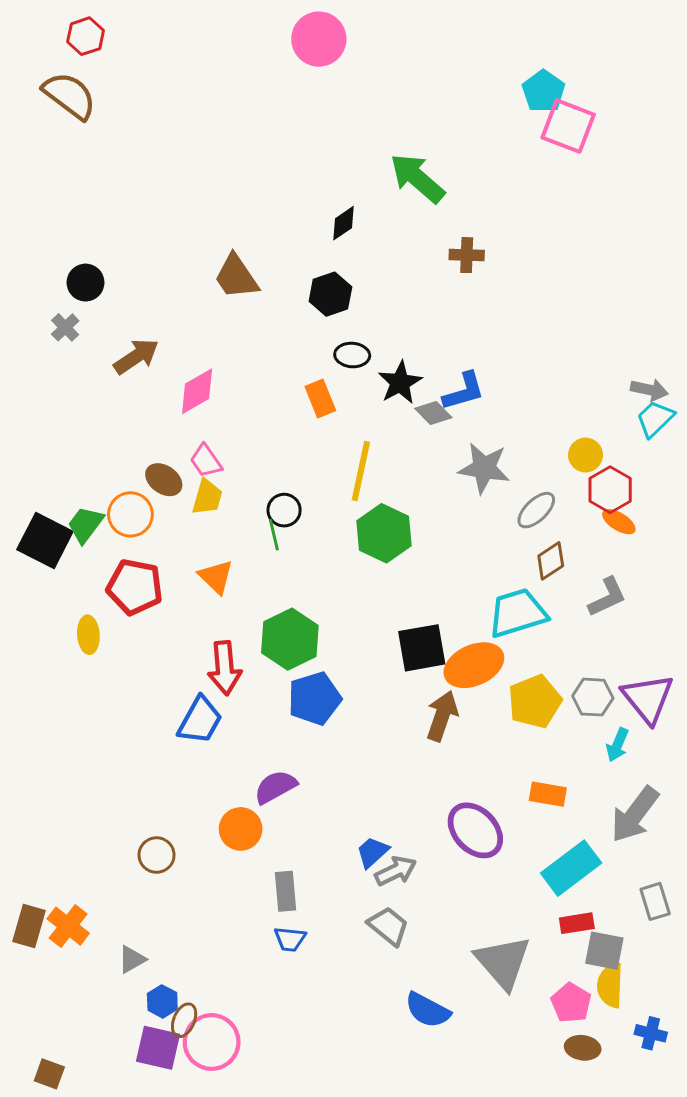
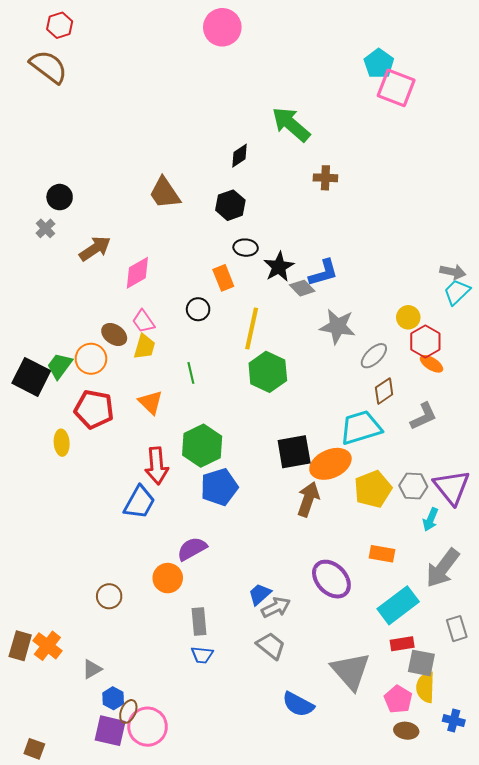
black circle: (284, 510) -> (198, 309), moved

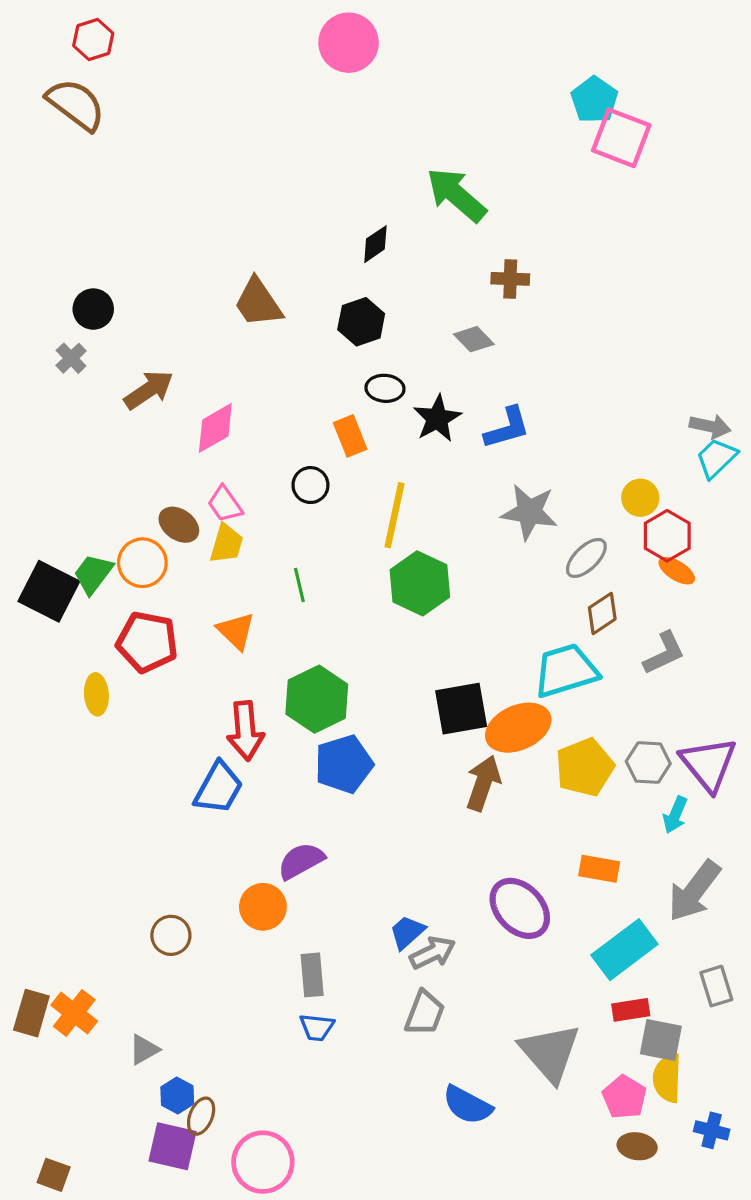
gray diamond: (302, 288) -> (474, 339), moved
gray trapezoid: (271, 646) -> (425, 1013), turned 72
pink circle: (148, 727) -> (263, 1162), moved

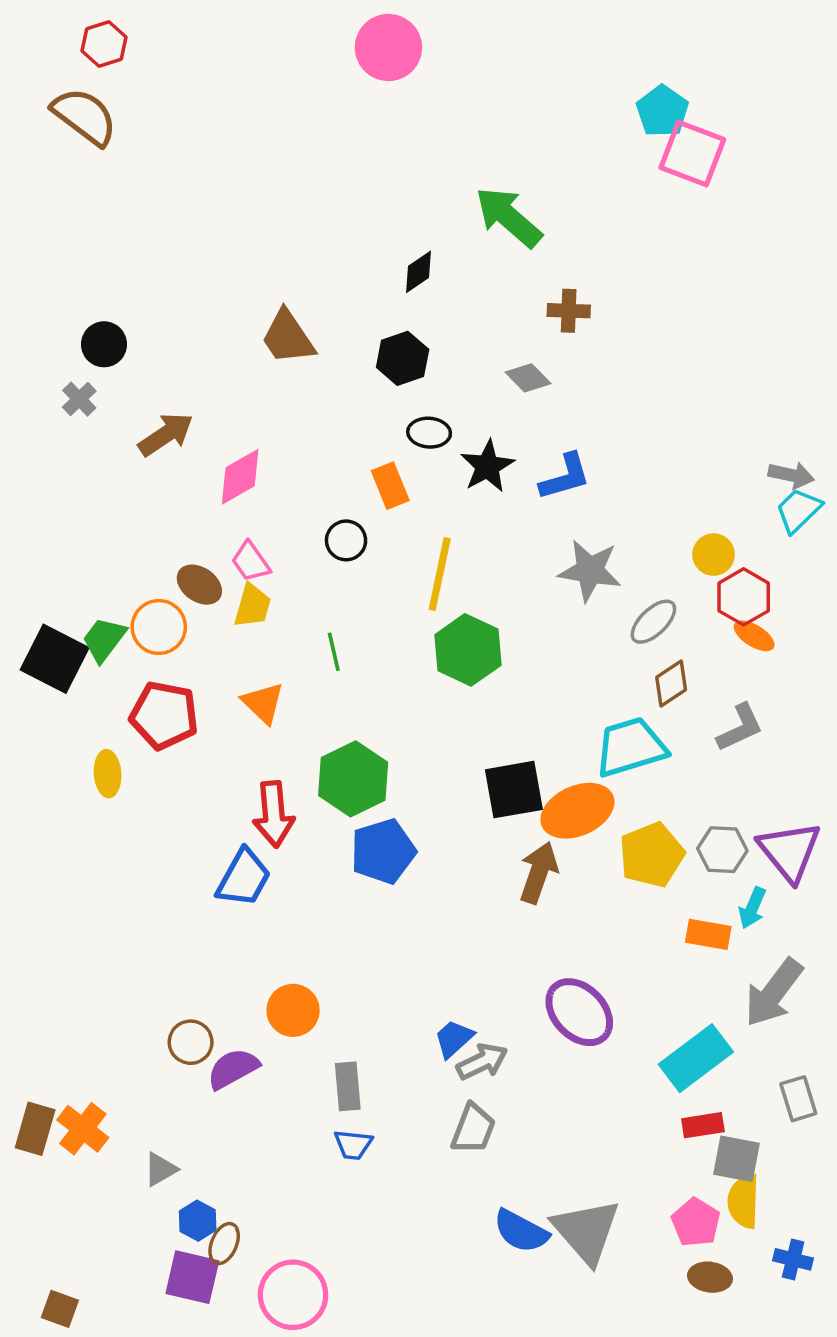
purple semicircle: (301, 861) -> (233, 1069), moved
orange rectangle: (599, 869) -> (708, 934), moved
gray triangle: (550, 1053) -> (586, 1231), moved

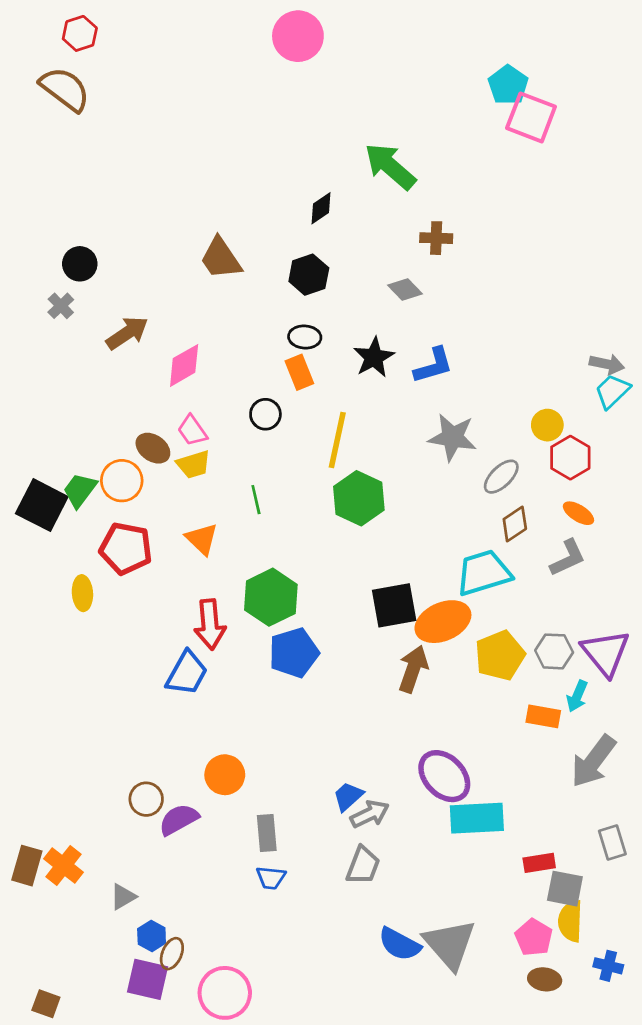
black ellipse: (429, 433) -> (305, 337), moved
yellow trapezoid: (252, 606) -> (194, 464), turned 57
orange ellipse: (754, 636) -> (578, 513), moved
cyan rectangle: (696, 1058) -> (477, 818), moved, turned 34

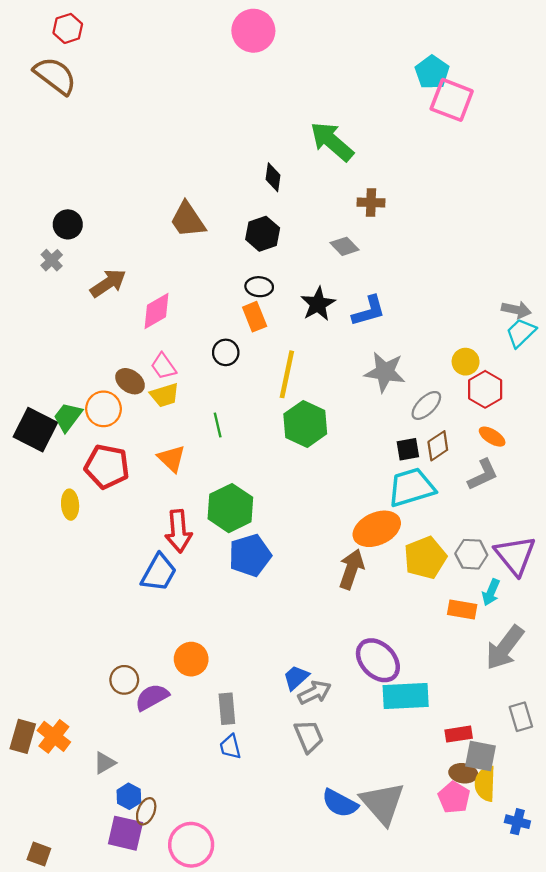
black diamond: (321, 208) -> (273, 177), turned -48
black square: (394, 605) -> (408, 449), moved, size x0.6
gray trapezoid: (363, 866) -> (309, 736), turned -44
blue trapezoid: (271, 878) -> (230, 747), turned 70
brown ellipse: (545, 979) -> (463, 773), moved

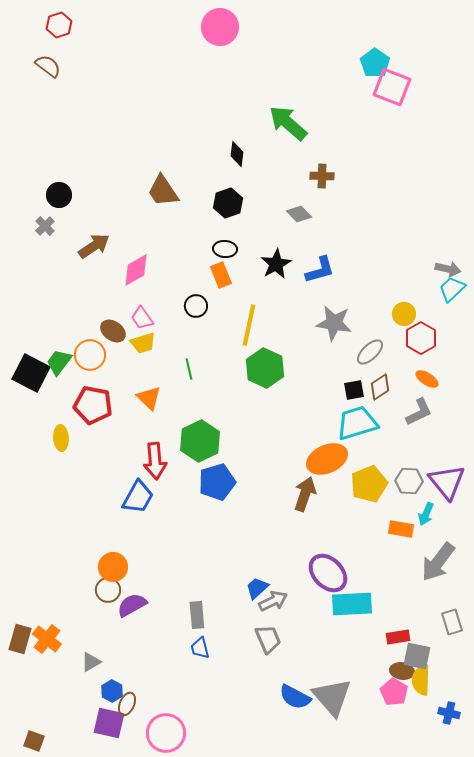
brown semicircle: (55, 76) -> (48, 66), size x0.7
orange circle: (191, 659) -> (113, 567), moved

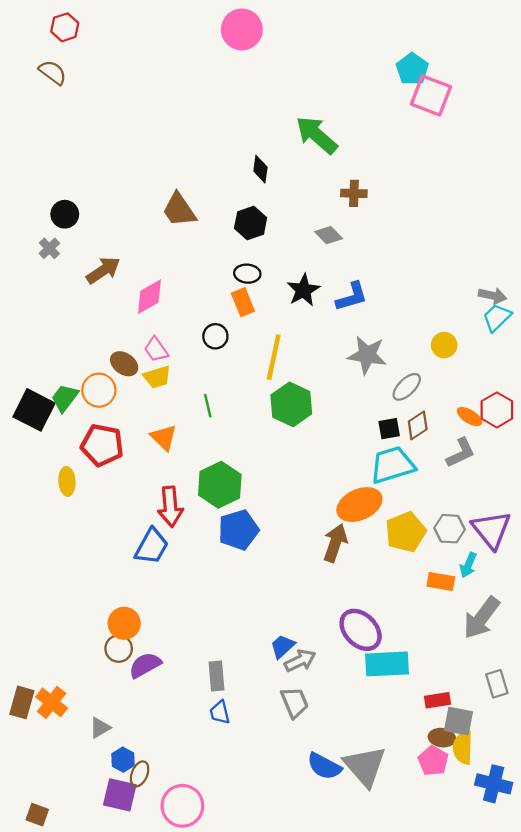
red hexagon: (421, 338) -> (497, 410), moved
blue cross: (449, 713) -> (494, 784), size x1.5

